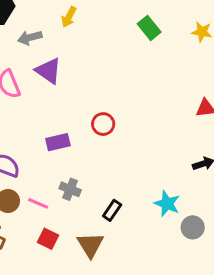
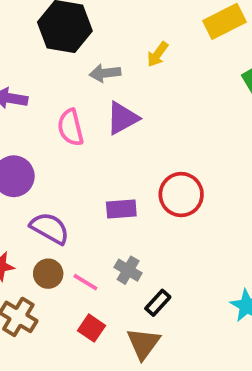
purple triangle: (49, 71) -> (122, 118), turned 48
red circle: (103, 124) -> (181, 195), size x1.5
black rectangle: (112, 210) -> (158, 303), moved

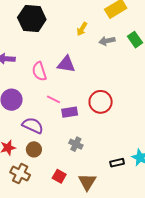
gray arrow: (105, 73) -> (107, 41), moved
purple triangle: (122, 118) -> (66, 64), turned 42
pink line: (85, 282) -> (54, 99), moved
black rectangle: (158, 303) -> (117, 163), moved, turned 40

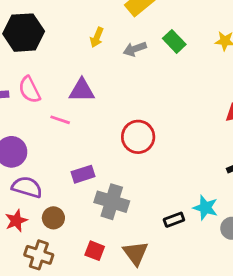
pink semicircle: (39, 71) -> (29, 90), moved
pink line: (54, 99) -> (60, 120), moved
purple rectangle: (70, 112) -> (83, 174), moved
purple semicircle: (33, 125) -> (27, 187), moved
gray cross: (76, 144) -> (112, 202), size x1.6

